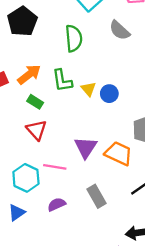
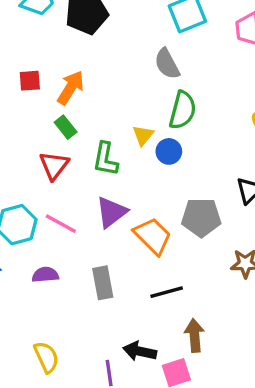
gray semicircle: (120, 30) -> (167, 64), moved
green semicircle: (74, 38) -> (183, 110), moved
orange arrow: (29, 74) -> (71, 88), turned -40
green L-shape: (62, 81) -> (105, 159), moved

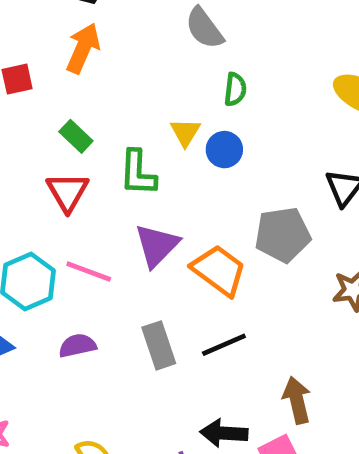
orange arrow: (71, 88) -> (83, 48), moved
green semicircle: (183, 110) -> (235, 89), size x0.6
black line: (167, 292) -> (224, 345), moved

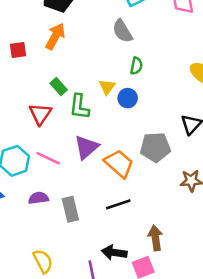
green rectangle: (76, 136) -> (59, 87), moved
gray rectangle: (159, 345) -> (70, 209), moved

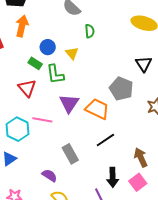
blue circle: (128, 98) -> (48, 47), moved
gray pentagon: (155, 147) -> (121, 89), turned -30
purple semicircle: (38, 198) -> (49, 175), moved, turned 56
black arrow: (114, 252) -> (113, 177), turned -84

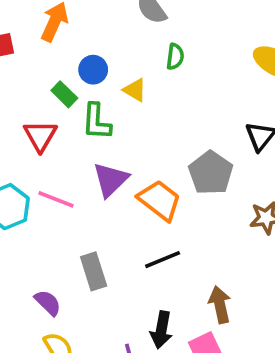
yellow triangle: (72, 53) -> (135, 90), turned -32

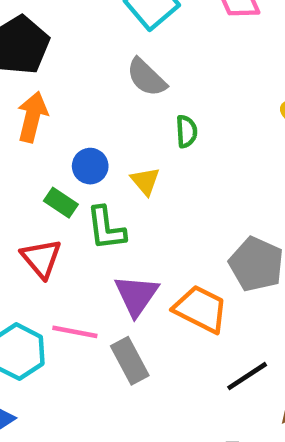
yellow triangle: (135, 90) -> (145, 181), turned 30
black line: (163, 260) -> (247, 376), moved
gray rectangle: (94, 271) -> (130, 361), moved

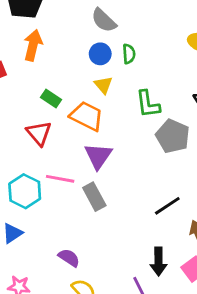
blue circle: (90, 166) -> (100, 54), moved
green L-shape: (106, 228) -> (148, 104), moved
orange trapezoid: (201, 309) -> (87, 116), moved

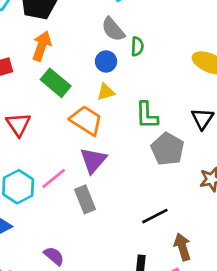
green semicircle: (129, 54) -> (137, 46), moved
yellow triangle: (103, 85) -> (106, 92), turned 48
green rectangle: (51, 98) -> (56, 83), moved, size x1.5
red triangle: (39, 133) -> (18, 124), moved
pink line: (60, 179) -> (54, 178), turned -56

